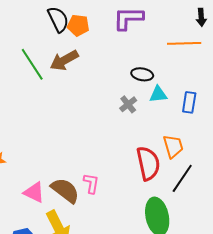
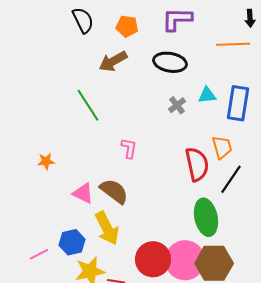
black semicircle: (58, 19) -> (83, 20), moved
green line: (32, 64) -> (88, 105), moved
black ellipse: (142, 74) -> (170, 62), moved, size x1.5
blue rectangle: (189, 102) -> (238, 103), size x1.6
pink L-shape: (91, 183) -> (129, 148), moved

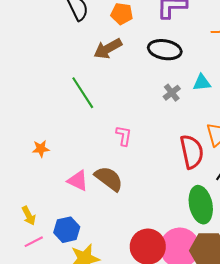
yellow arrow: (107, 228) -> (29, 216), moved, size x0.6

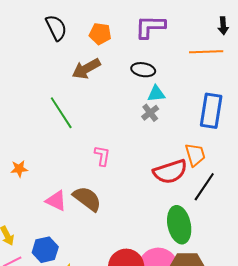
black ellipse: (165, 50) -> (143, 70), size x0.7
cyan triangle: (202, 83) -> (156, 94), moved
red semicircle: (192, 152) -> (170, 172), turned 84

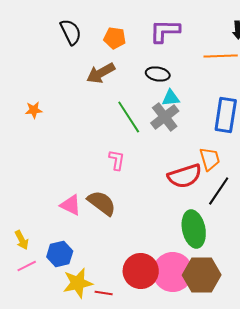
green line: (61, 113) -> (129, 117), moved
gray cross: (150, 113) -> (165, 117), size x1.6
orange star: (19, 169) -> (34, 110), moved

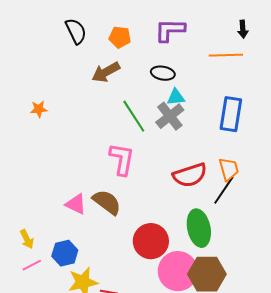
orange trapezoid: (210, 159) -> (229, 169), moved
pink L-shape: (117, 160) -> (122, 159), size x1.6
red circle: (141, 271) -> (151, 241), moved

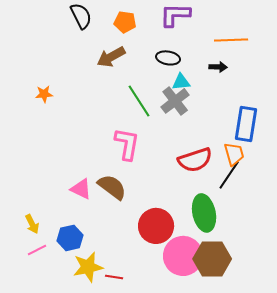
black arrow: (243, 29) -> (218, 67), moved, turned -84
blue rectangle: (231, 114) -> (246, 124), moved

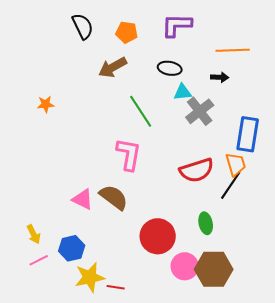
gray cross: (175, 101) -> (200, 111), moved
green ellipse: (204, 213) -> (206, 223), size x0.6
pink circle: (183, 256) -> (185, 266), size x0.7

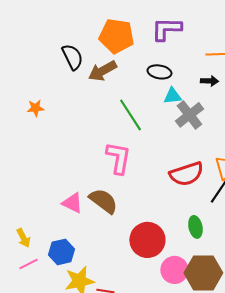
black semicircle: (83, 26) -> (72, 57), moved
orange pentagon: (127, 32) -> (116, 36), size x1.6

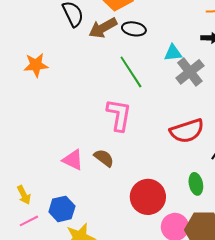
black ellipse: (159, 72) -> (134, 29), moved
orange star: (35, 108) -> (36, 65), size x1.4
brown semicircle: (103, 201) -> (104, 158), size x0.7

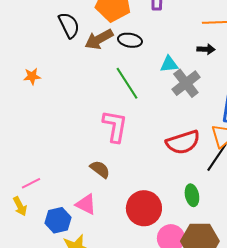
orange star: (36, 65) -> (32, 76), size x0.7
pink triangle: (73, 160) -> (86, 204), moved
pink line: (29, 221) -> (31, 183), moved

